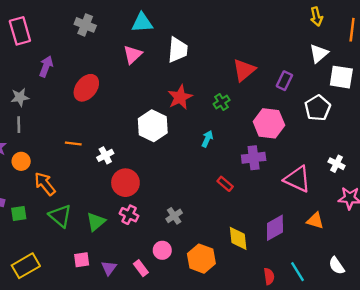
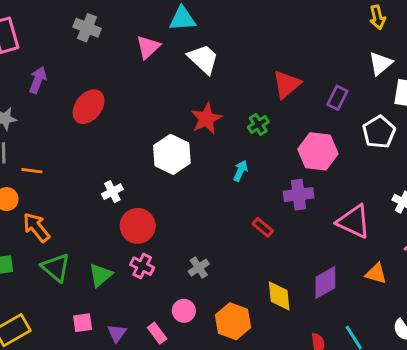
cyan triangle: (142, 23) -> (182, 19), moved
white trapezoid: (178, 50) -> (203, 59), turned -52
pink triangle: (133, 55) -> (148, 47), moved
orange line: (73, 144) -> (32, 171), moved

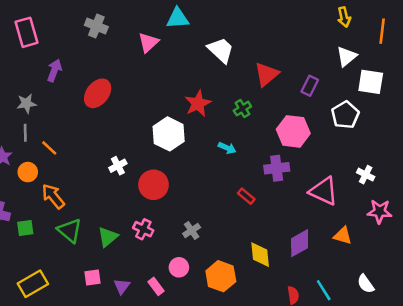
white trapezoid: (203, 59) -> (221, 50), moved
orange line: (32, 171) -> (49, 148), turned 36
cyan arrow: (240, 171) -> (227, 148), turned 90
red circle: (138, 226) -> (153, 185), moved

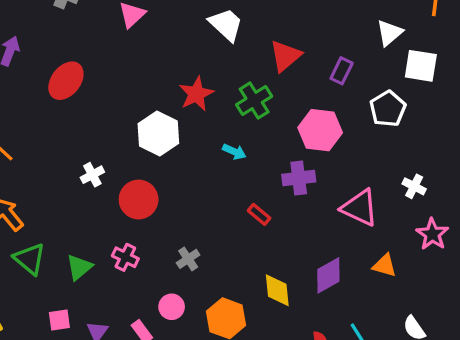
green cross: (242, 109) -> (254, 100), size x1.5
pink star: (380, 211) -> (432, 234), turned 30

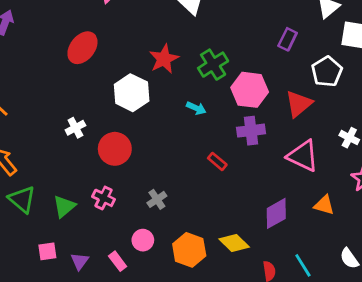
red triangle: (285, 56) -> (299, 104), moved
red ellipse: (66, 81) -> (82, 48), moved
pink hexagon: (320, 130) -> (250, 90), moved
yellow diamond: (277, 290) -> (234, 243), moved, turned -40

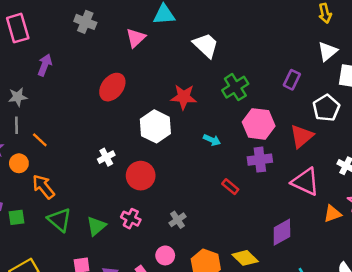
red star: (164, 59) -> (184, 97), turned 30
green cross: (213, 65) -> (235, 87), moved
orange triangle: (324, 205) -> (332, 214), moved, turned -36

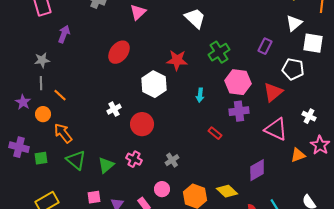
white pentagon: (326, 108) -> (293, 69), turned -30
cyan arrow: (212, 140) -> (200, 95), turned 72

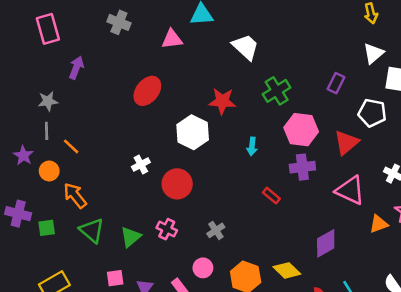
pink triangle: (138, 12) -> (172, 39), turned 36

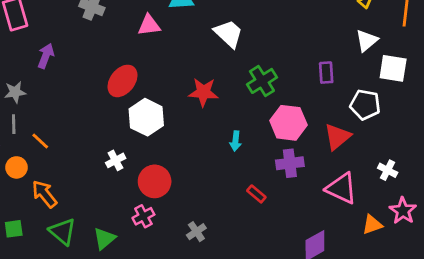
purple rectangle: (336, 83) -> (326, 73), turned -30
white hexagon: (193, 132) -> (146, 117), moved
pink cross: (167, 229) -> (143, 216), moved, turned 36

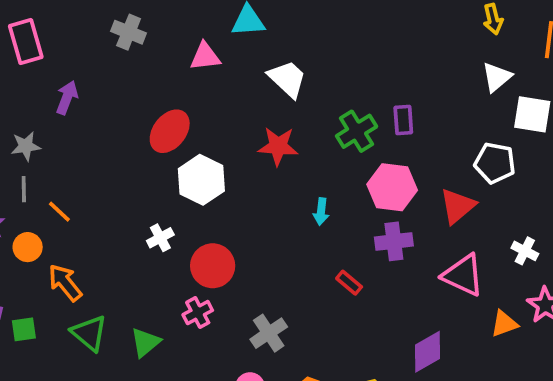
white trapezoid: (229, 34) -> (287, 79), moved
purple rectangle: (326, 73) -> (403, 120), moved
gray cross: (196, 232) -> (269, 333), size x1.4

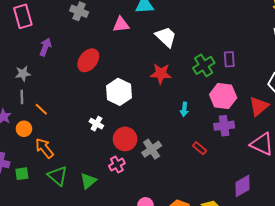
red ellipse: (170, 131) -> (88, 60), moved
white cross: (160, 238) -> (96, 124), turned -32
gray cross: (269, 333) -> (152, 149), moved

